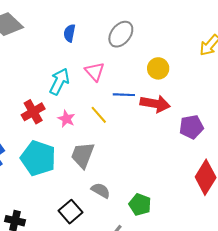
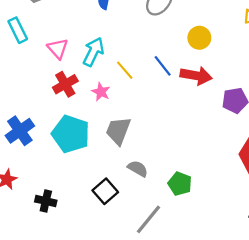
pink triangle: (95, 71) -> (58, 49), moved
blue line: (124, 95) -> (163, 66), turned 50
yellow line: (99, 115) -> (125, 70), moved

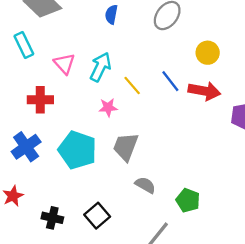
red cross: (65, 84) -> (40, 100), moved, turned 30
pink star: (101, 92) -> (108, 107), turned -30
black square: (105, 191) -> (97, 216), moved

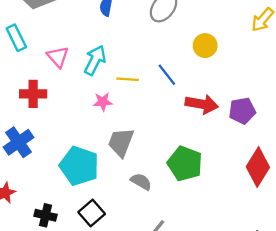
yellow line: (132, 86) -> (128, 79), turned -45
red arrow: (204, 91) -> (202, 104), moved
cyan pentagon: (77, 150) -> (79, 166), moved
green pentagon: (188, 200) -> (185, 164), moved, size x1.4

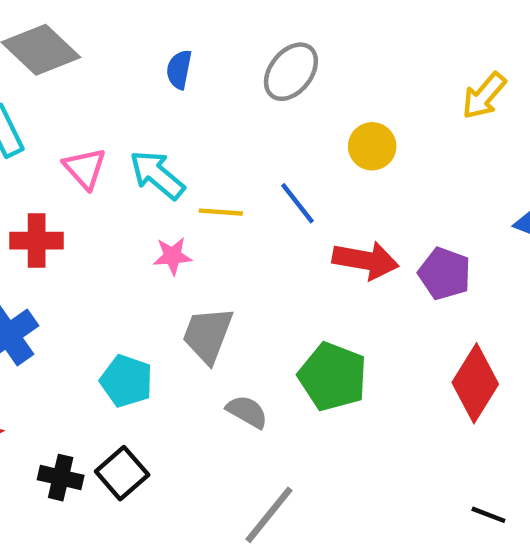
cyan arrow: (95, 60) -> (157, 175), turned -76
purple pentagon: (242, 111) -> (445, 274), turned 30
cyan pentagon: (79, 166) -> (126, 381), size x0.7
black square: (92, 213) -> (122, 473), moved

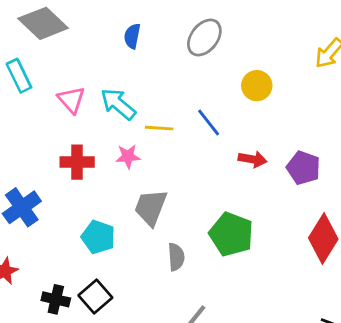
red cross: (37, 241) -> (77, 162), moved
red arrow: (366, 260) -> (253, 159), size x0.7
gray semicircle: (247, 412) -> (176, 257), turned 56

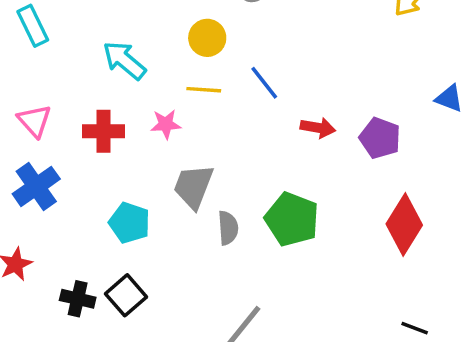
yellow circle: (257, 86) -> (207, 38), moved
pink triangle: (71, 100) -> (34, 121), moved
cyan arrow: (118, 104) -> (124, 60), moved
gray semicircle: (176, 257) -> (228, 228), moved

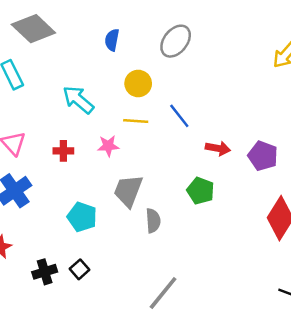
red cross: (104, 131) -> (63, 151), size x0.7
green pentagon: (292, 219) -> (201, 191), moved, size x0.7
black square: (126, 295) -> (80, 269), size x0.7
black cross: (78, 299) -> (45, 272), turned -30

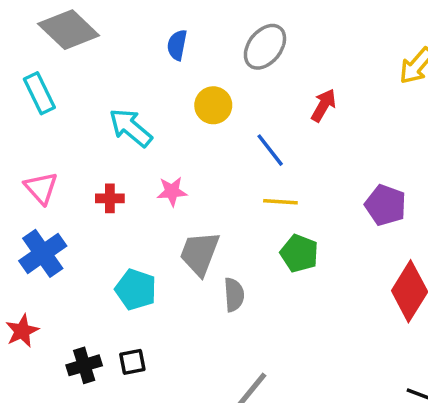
yellow line: (136, 121) -> (280, 202), moved
red arrow: (218, 148) -> (323, 105), moved, turned -70
black square: (80, 269) -> (132, 362), turned 30

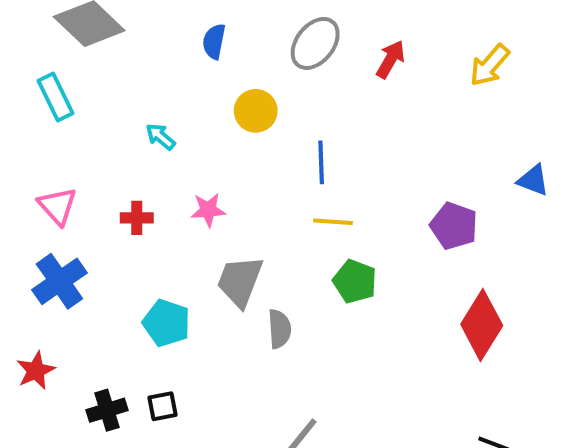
red arrow: (323, 105) -> (390, 59), moved
cyan arrow: (131, 128) -> (161, 137), size x0.6
blue line: (270, 150) -> (321, 162), turned 36

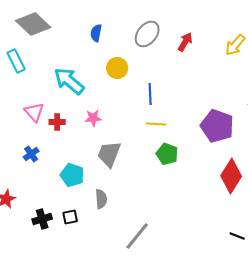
cyan arrow: (161, 137) -> (69, 81), size x2.0
pink triangle: (57, 206) -> (34, 112), moved
purple pentagon: (454, 226) -> (217, 126), size x1.4
blue cross: (59, 281) -> (31, 154), moved, size x0.6
gray semicircle: (279, 329) -> (101, 199), moved

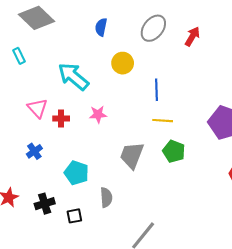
cyan rectangle: (16, 61) -> (19, 56), size x0.7
gray trapezoid: (109, 154) -> (132, 155), moved
black cross: (42, 219) -> (45, 204), moved

